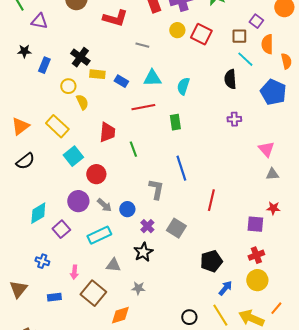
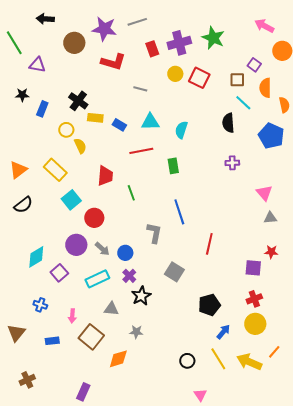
purple cross: (147, 226) -> (129, 276), moved

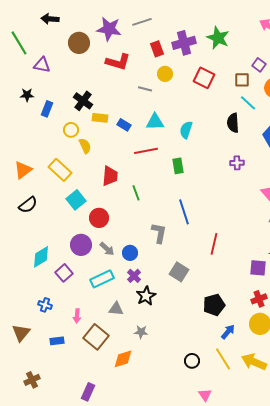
yellow circle: (175, 74) -> (165, 74), moved

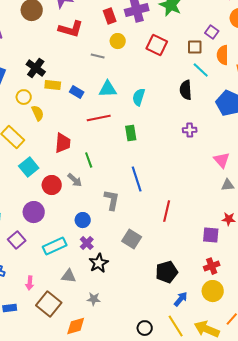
gray arrow: (107, 249) -> (75, 180), moved

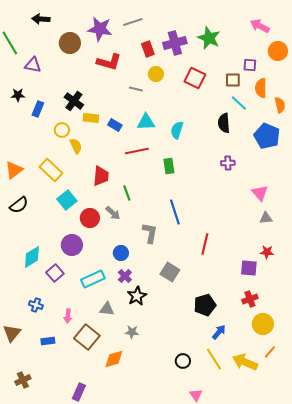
purple square: (212, 32) -> (250, 65), turned -32
yellow circle: (213, 291) -> (263, 324), moved

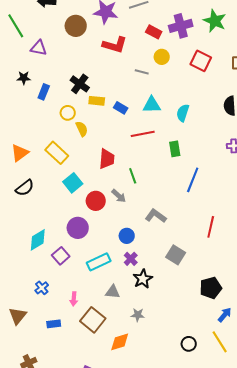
red rectangle: (148, 49) -> (154, 32), turned -42
blue line: (175, 212) -> (193, 180), moved, turned 40
gray L-shape: (150, 233) -> (156, 216), turned -65
blue cross: (36, 305) -> (42, 288), turned 32

